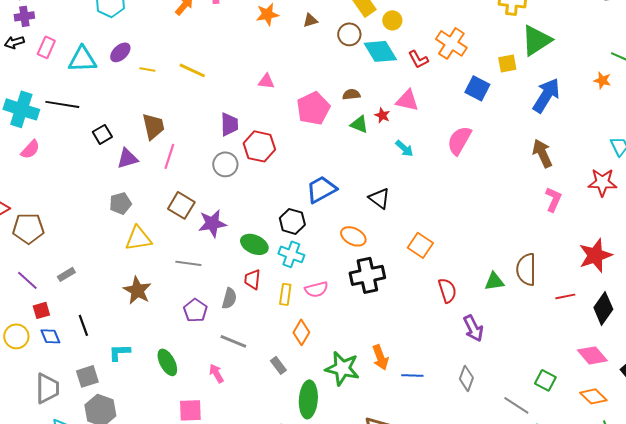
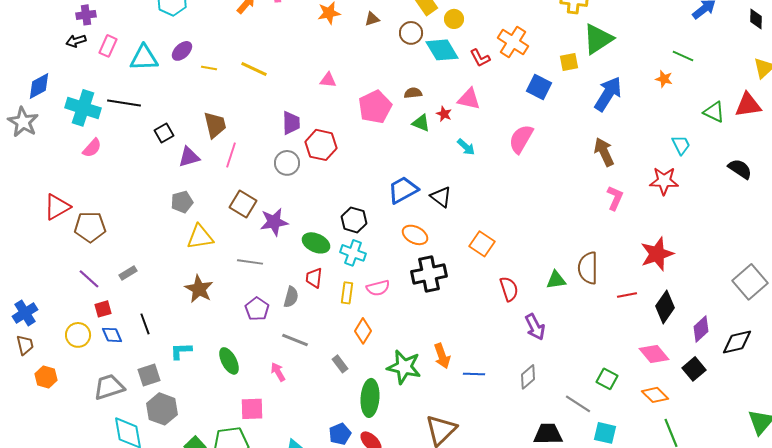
blue trapezoid: (321, 189) -> (403, 190), moved
gray diamond: (466, 378) -> (528, 377), turned 30
gray trapezoid: (47, 388) -> (109, 387), turned -108

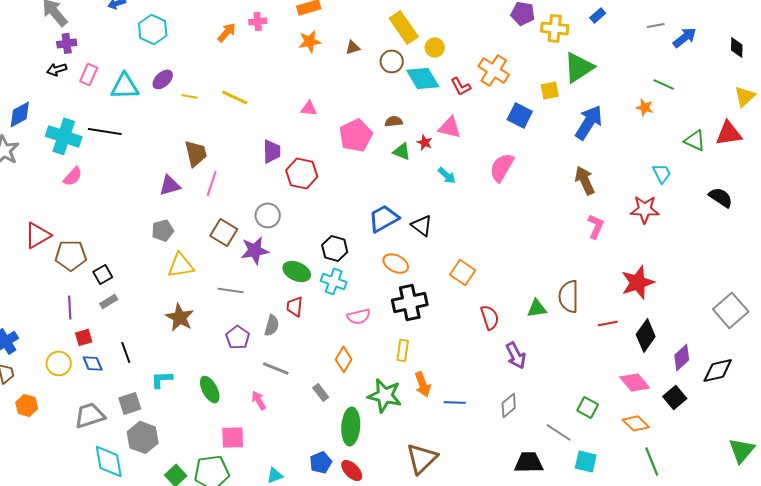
black square: (164, 133) -> (103, 274), moved
gray circle: (287, 163) -> (268, 215), moved
purple line: (89, 279) -> (70, 307), turned 45
yellow rectangle: (347, 293) -> (403, 350), moved

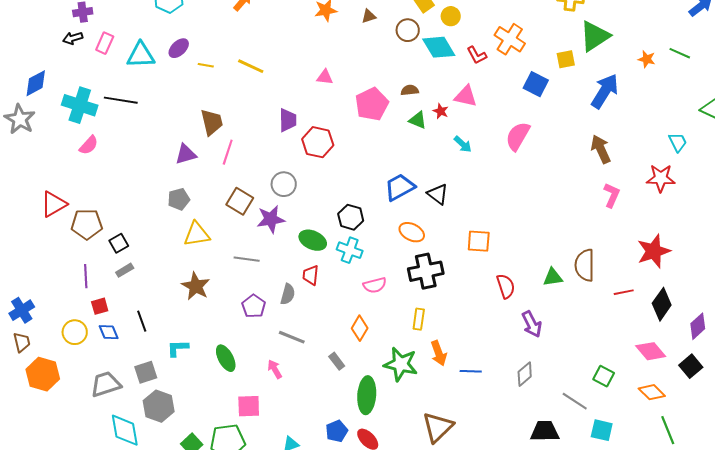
orange star: (645, 107) -> (647, 59), moved
orange square: (463, 272) -> (479, 241), turned -30
orange hexagon: (27, 405) -> (43, 374), size x1.5

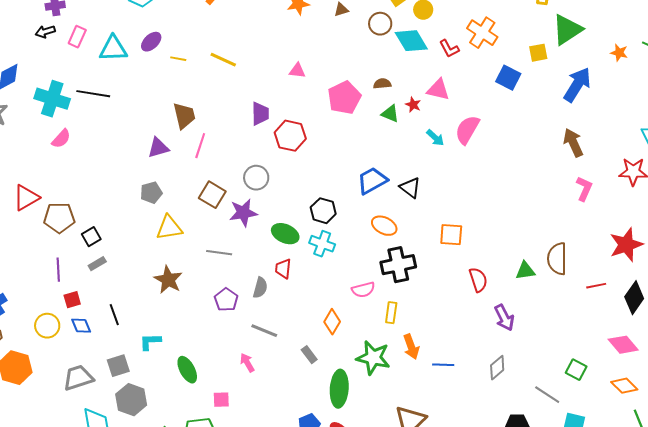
pink semicircle: (518, 136) -> (467, 130), moved
pink semicircle: (375, 285) -> (363, 290), moved
green ellipse: (226, 358) -> (187, 370), moved
pink square: (249, 406) -> (221, 400), size x0.7

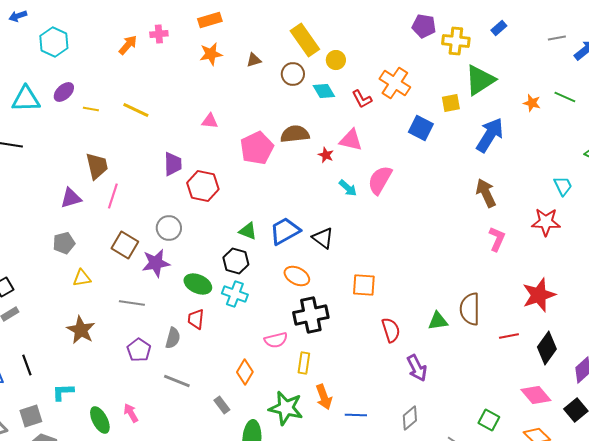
cyan diamond: (411, 41) -> (324, 91), size x0.7
brown semicircle: (382, 84) -> (295, 134), size x1.6
green triangle: (390, 114) -> (248, 231), moved
yellow triangle: (169, 228) -> (82, 278), size x0.7
pink arrow: (247, 363) -> (131, 413), moved

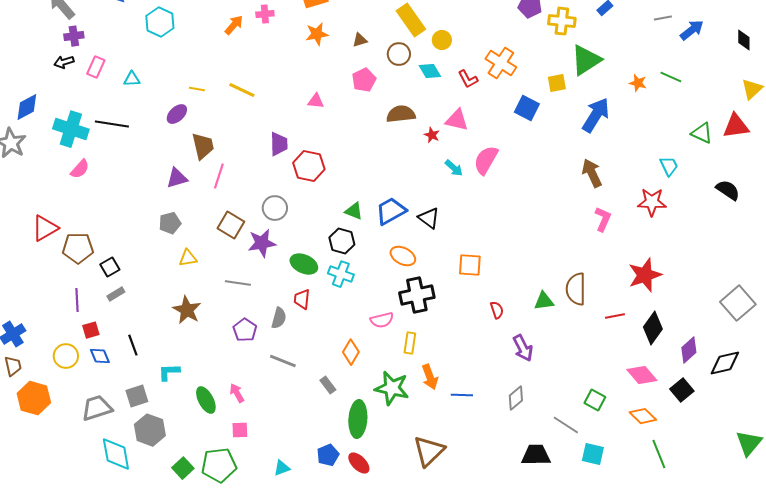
purple ellipse: (64, 92) -> (177, 114), moved
cyan triangle: (26, 99) -> (132, 79), size x0.6
pink pentagon: (257, 148) -> (364, 80), moved, size x0.7
red semicircle: (391, 330) -> (497, 310), size x0.7

